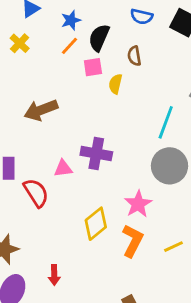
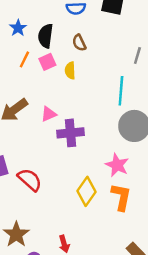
orange line: (69, 46) -> (24, 59), moved
pink triangle: (63, 168) -> (49, 114), moved

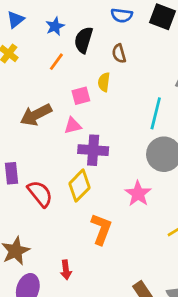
pink square: (47, 62) -> (81, 96), moved
yellow diamond: (87, 191) -> (80, 186), moved
orange L-shape: (121, 197) -> (101, 229), moved

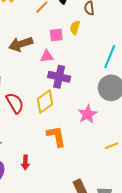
orange L-shape: (101, 229) -> (56, 136), turned -40

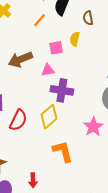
red semicircle: (15, 103) -> (18, 120), turned 60

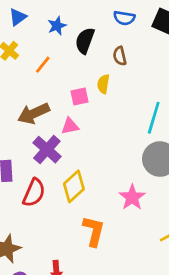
orange line: (40, 20) -> (43, 65), moved
purple cross: (62, 90) -> (47, 150), moved, turned 35
orange L-shape: (63, 151) -> (94, 231), turned 30

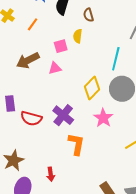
purple cross: (47, 150) -> (63, 115), moved
yellow diamond: (74, 186) -> (92, 88), moved
red semicircle: (34, 193) -> (31, 118), turned 85

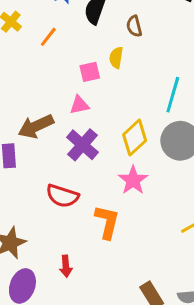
brown arrow: (28, 60) -> (36, 126), moved
purple cross: (63, 115) -> (83, 145), moved
red semicircle: (31, 118) -> (62, 196), moved
pink star: (103, 118) -> (133, 180), moved

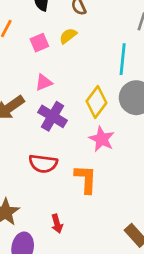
yellow semicircle: (116, 58) -> (68, 36), turned 54
pink square: (90, 72) -> (39, 43), moved

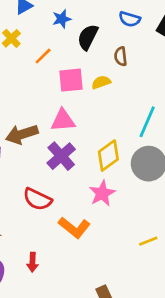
pink square: (39, 43) -> (71, 80), size x1.4
pink triangle: (44, 82) -> (63, 120), size x1.4
orange L-shape: (86, 179) -> (74, 228), turned 108

